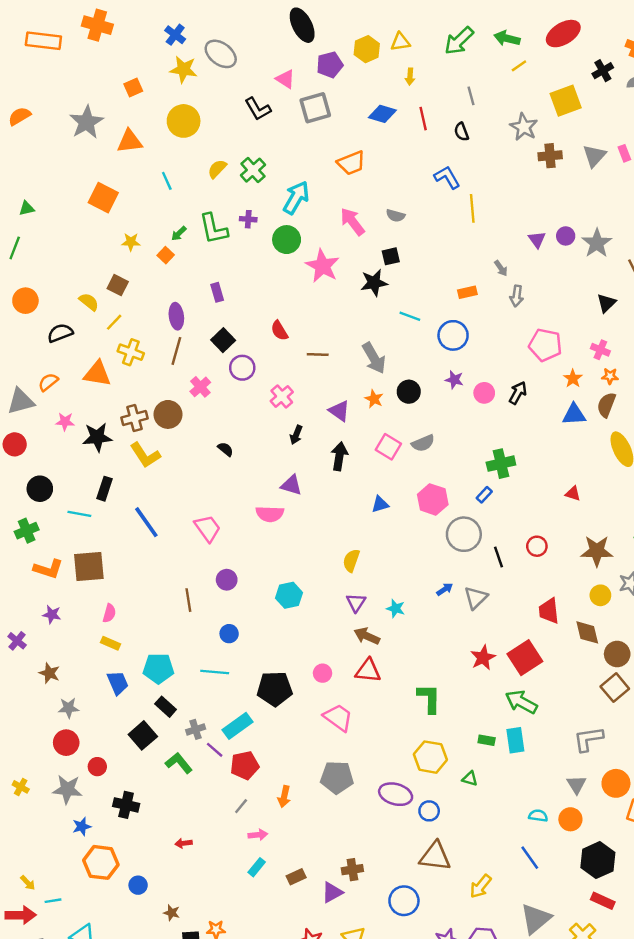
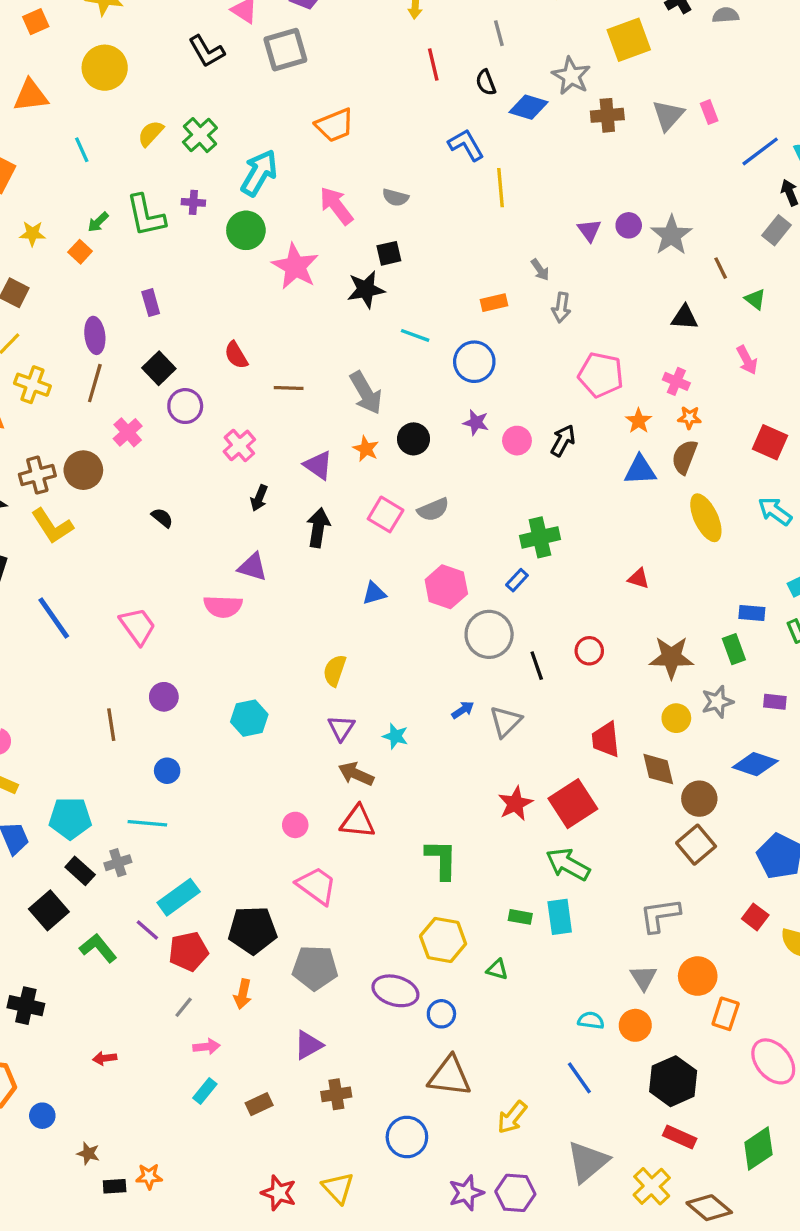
blue diamond: (382, 114) -> (528, 107), moved
black triangle: (606, 303) -> (685, 317), turned 48
black pentagon: (275, 689) -> (253, 930), moved
gray cross: (196, 729) -> (118, 863), moved
purple triangle: (332, 892) -> (308, 1045), moved

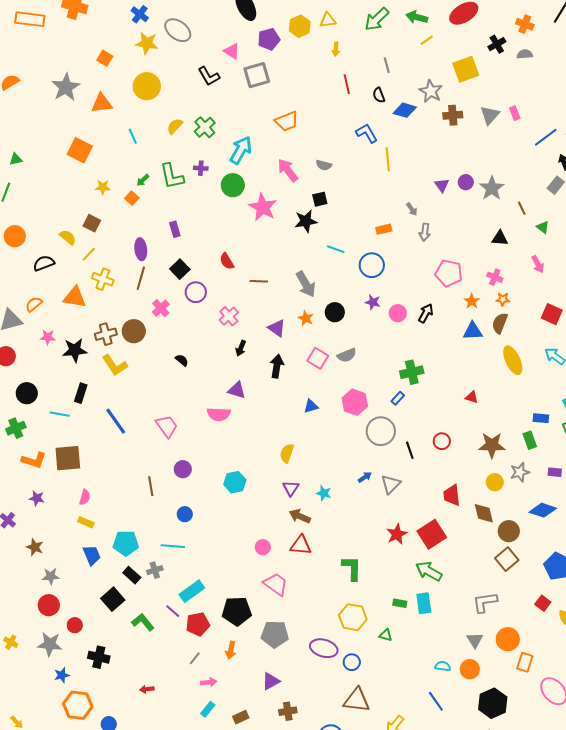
orange square: (36, 22) -> (105, 58), turned -35

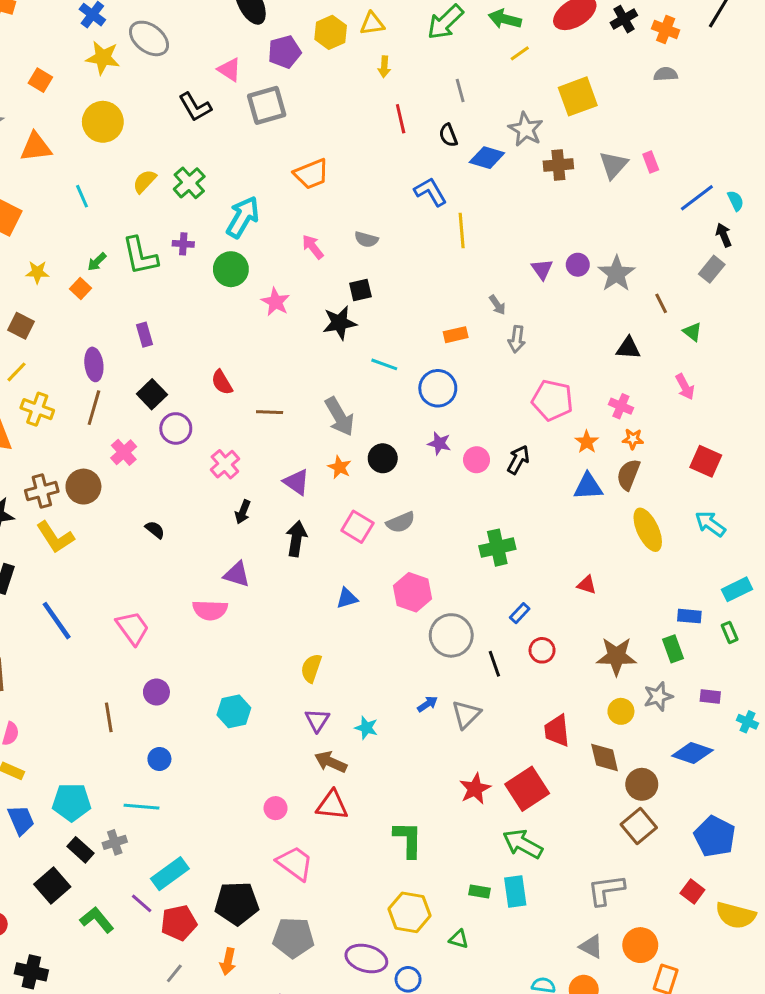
black cross: (497, 44) -> (624, 19), moved
pink arrow: (288, 170) -> (313, 247), size x0.7
pink star: (263, 207) -> (276, 302), size x0.7
blue rectangle: (398, 398) -> (520, 613), moved
gray triangle: (475, 640) -> (591, 947), turned -30

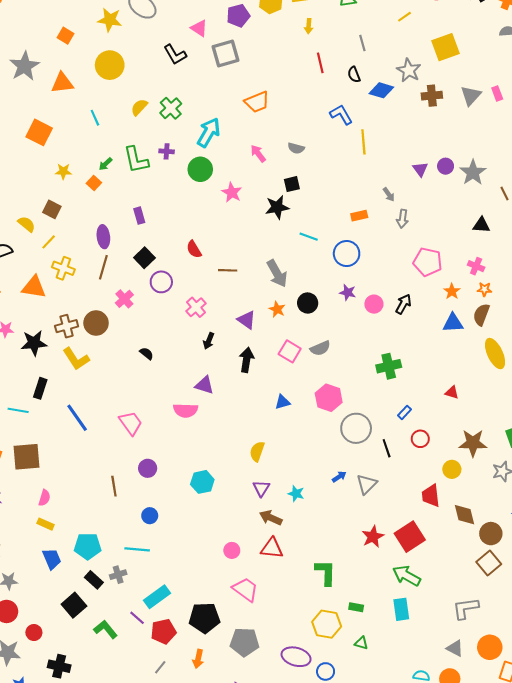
yellow circle: (621, 711) -> (452, 469), moved
green rectangle: (479, 892) -> (356, 607), moved

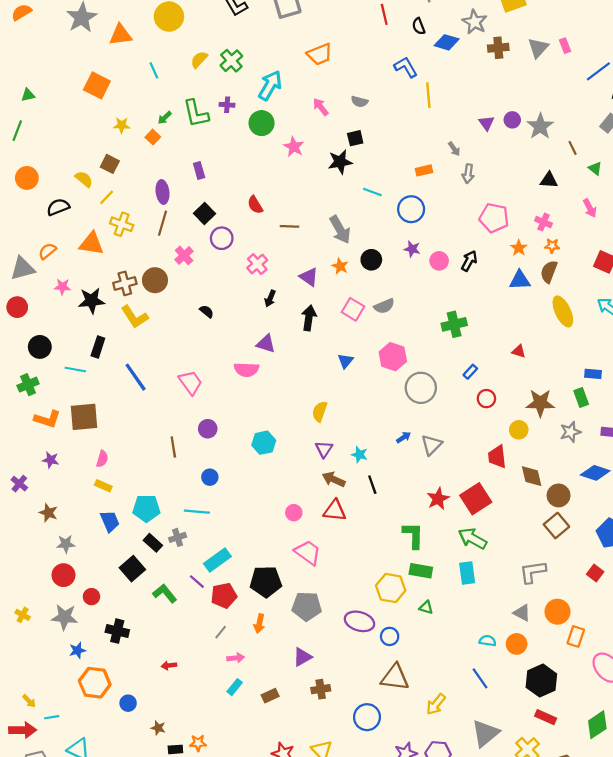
blue triangle: (282, 402) -> (345, 361), turned -35
black line: (387, 448) -> (372, 485), moved
green L-shape: (326, 573) -> (413, 535), moved
green rectangle: (356, 607) -> (421, 571), size x1.5

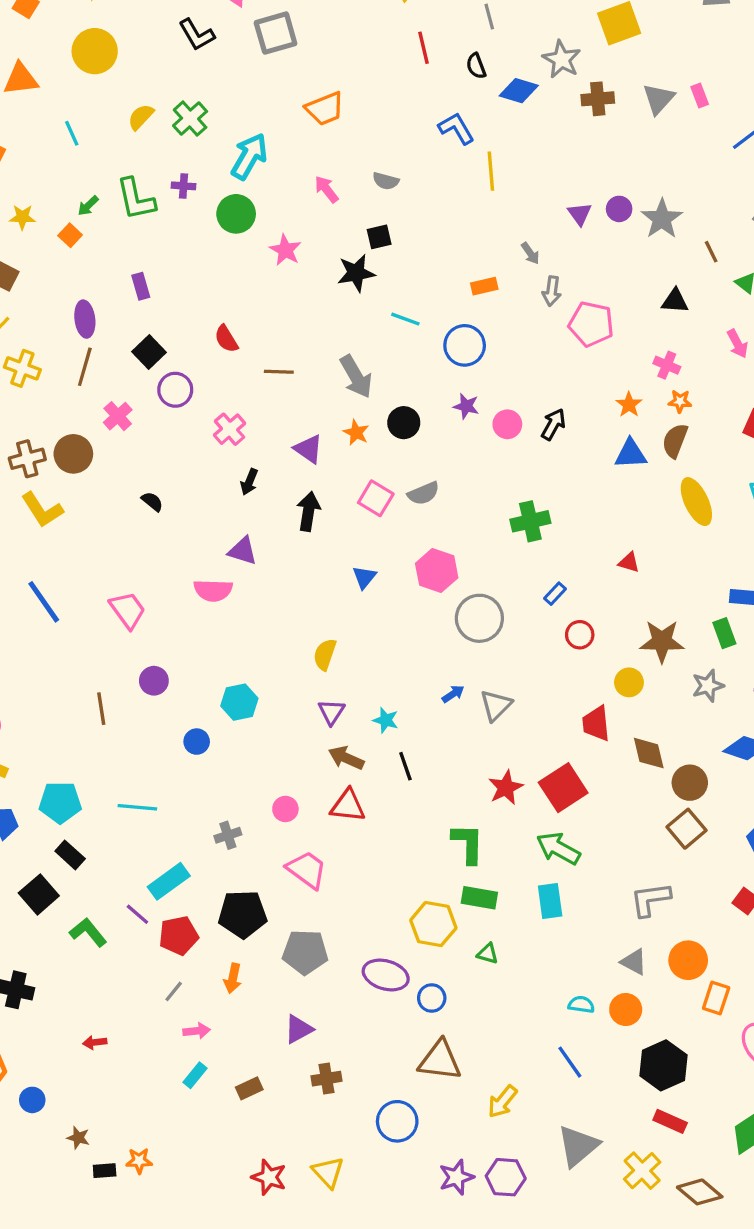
pink pentagon: (494, 218) -> (591, 324), moved
blue circle: (210, 477) -> (197, 742), moved
gray cross: (178, 537) -> (228, 835), moved

